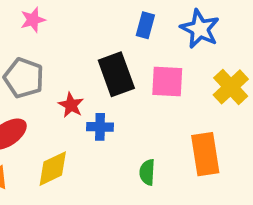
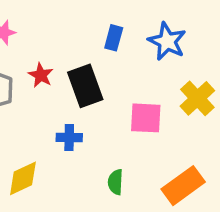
pink square: (167, 82) -> (146, 118), moved
red star: (71, 105) -> (41, 75), moved
orange rectangle: (205, 154) -> (183, 186), moved, turned 63

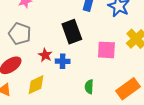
red star: (41, 75) -> (45, 55), moved

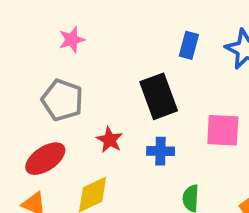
blue cross: (63, 61) -> (161, 151), moved

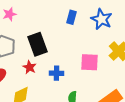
black rectangle: (159, 96) -> (38, 44), moved

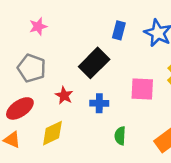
black rectangle: (38, 44) -> (94, 63), moved, turned 65

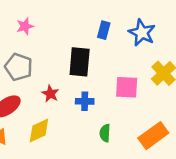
black rectangle: (94, 63) -> (80, 62), turned -40

